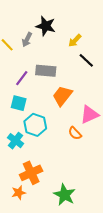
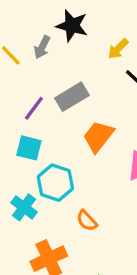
gray rectangle: (46, 71) -> (72, 97), turned -36
orange semicircle: (75, 133) -> (87, 221), moved

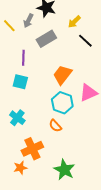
gray rectangle: (72, 97) -> (46, 39), moved
purple line: (34, 108) -> (23, 58), turned -35
cyan hexagon: (55, 183) -> (62, 103), moved

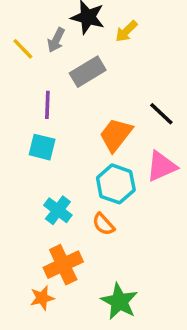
yellow arrow: (74, 22) -> (126, 31), moved
black line: (85, 41) -> (161, 114), moved
cyan cross: (17, 118) -> (58, 210), moved

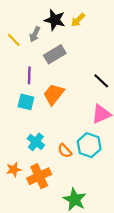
yellow arrow: (126, 31) -> (78, 20), moved
orange trapezoid: (116, 135) -> (54, 94), moved
cyan hexagon: (116, 184) -> (89, 145), moved
orange star: (42, 298) -> (14, 170), moved

